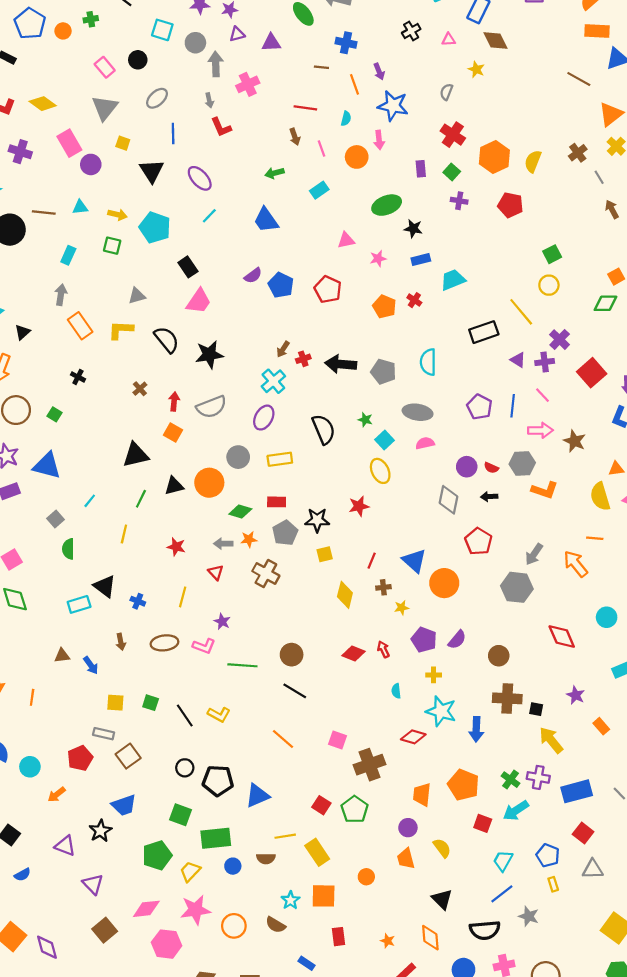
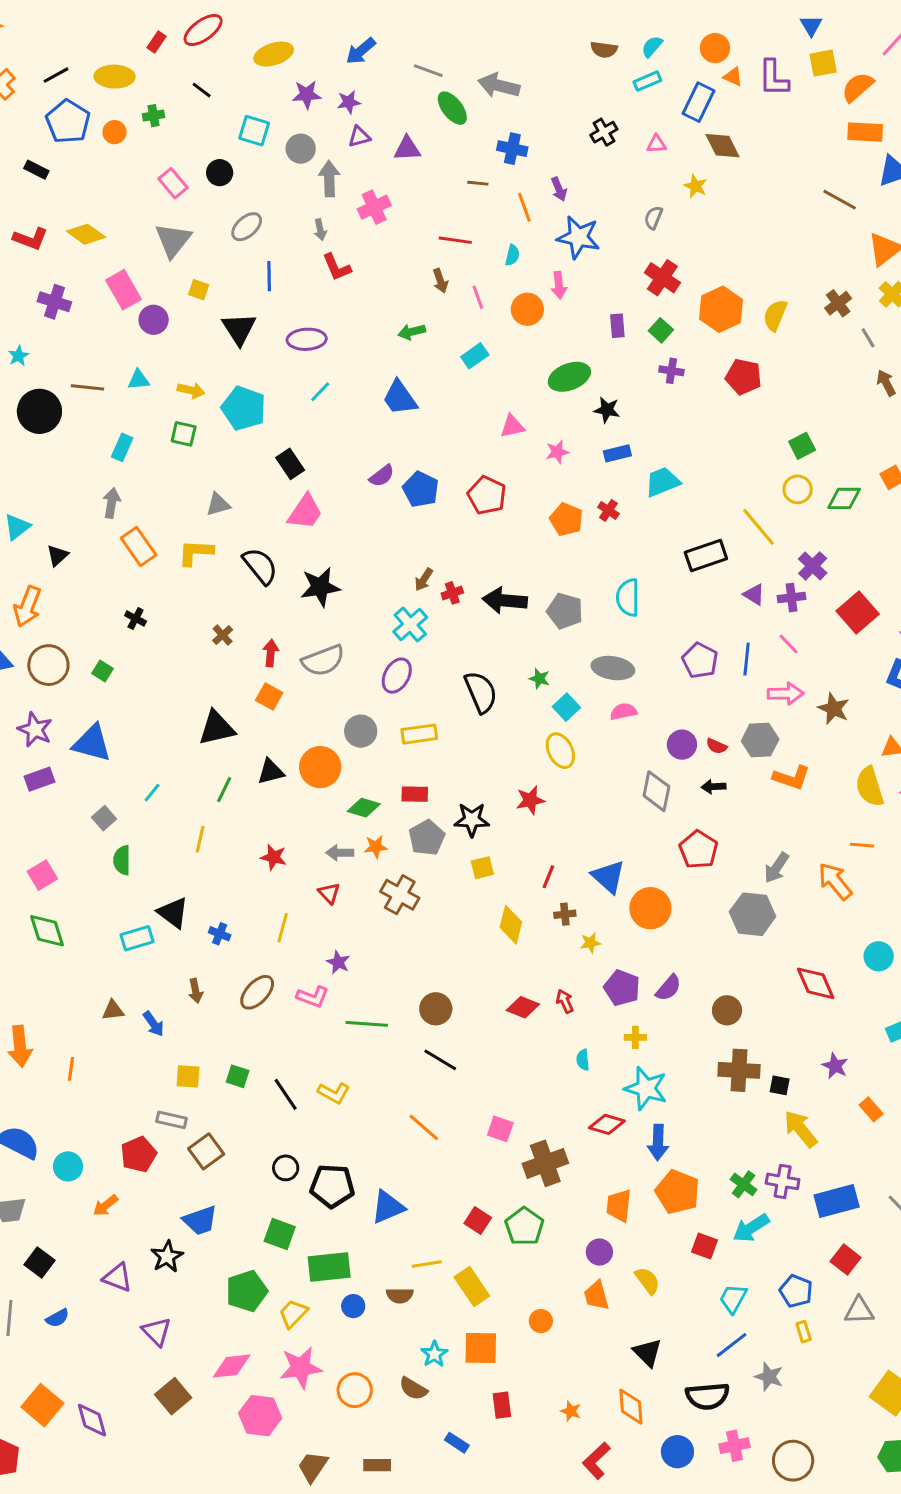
purple ellipse: (200, 178) -> (307, 339), turned -50
green diamond: (606, 303) -> (844, 498), moved
brown ellipse: (164, 643) -> (257, 992), turned -40
blue arrow: (476, 729) -> (658, 1142), moved

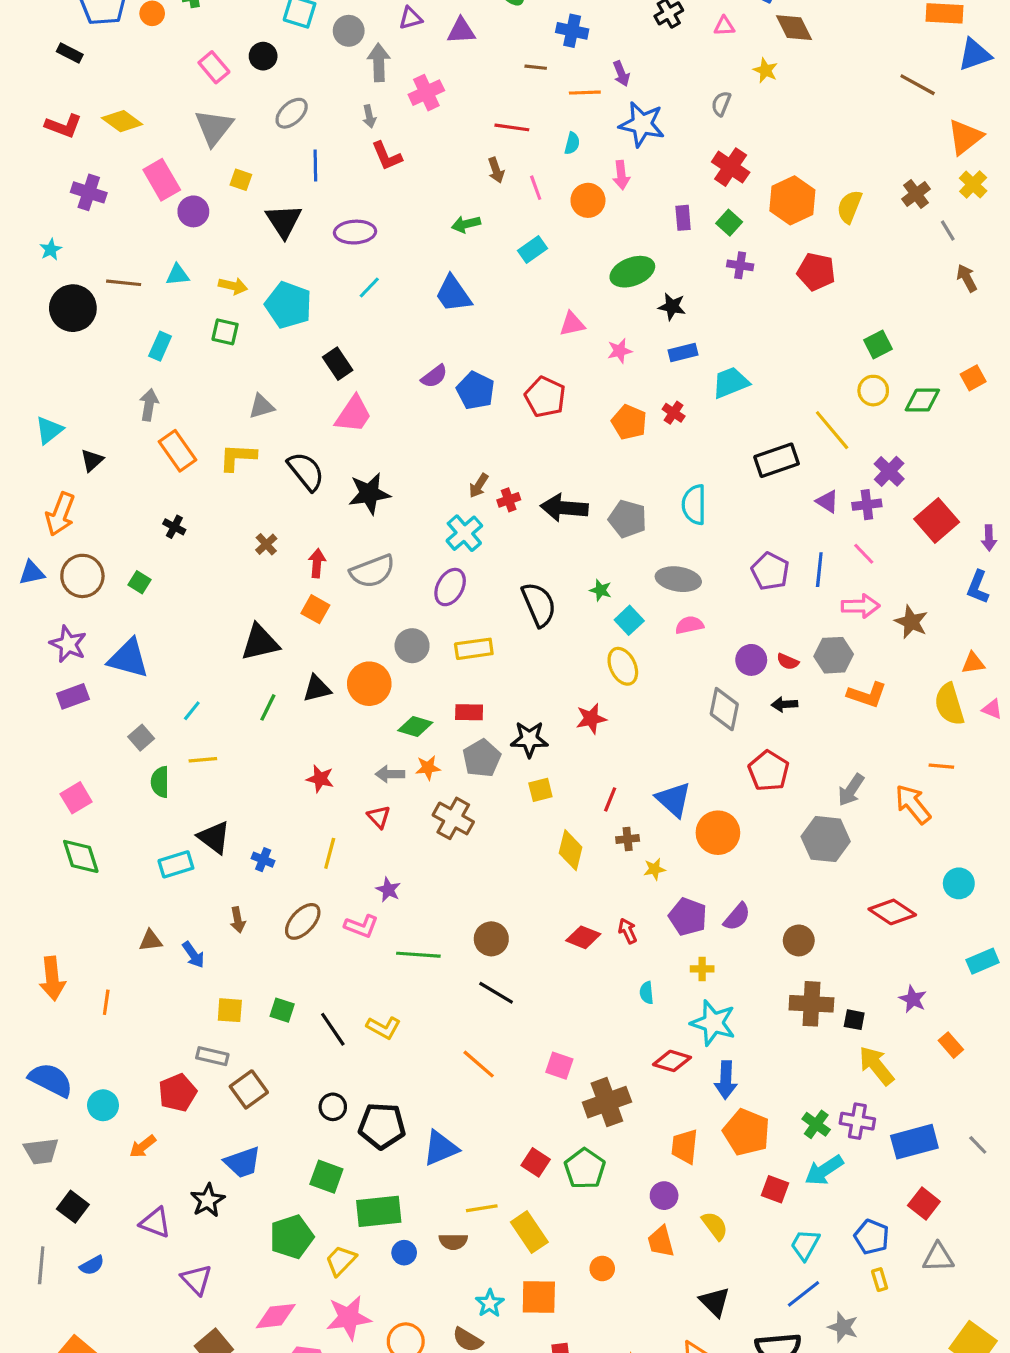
orange line: (524, 207) -> (585, 93), turned -72
yellow line: (200, 839) -> (203, 760), moved, turned 72
red diamond: (816, 983) -> (892, 912), turned -33

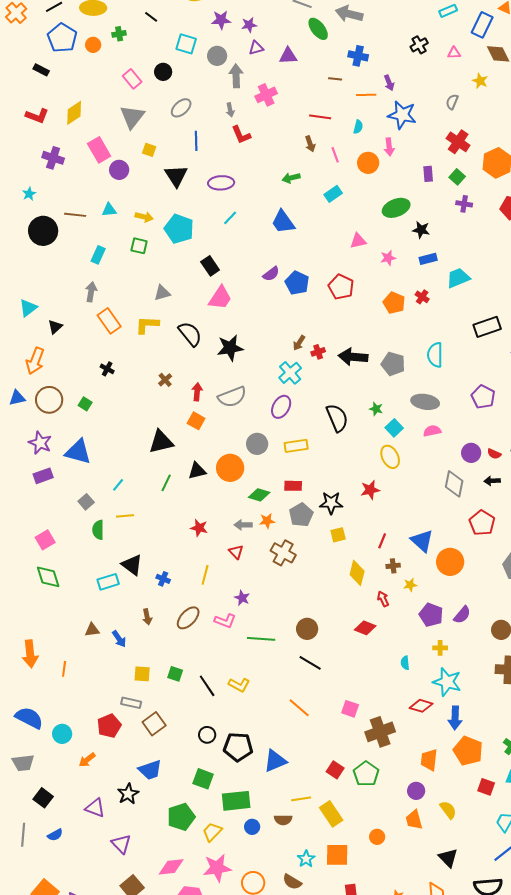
yellow diamond: (122, 121) -> (74, 113), turned -70
red arrow: (628, 931) -> (383, 599), moved

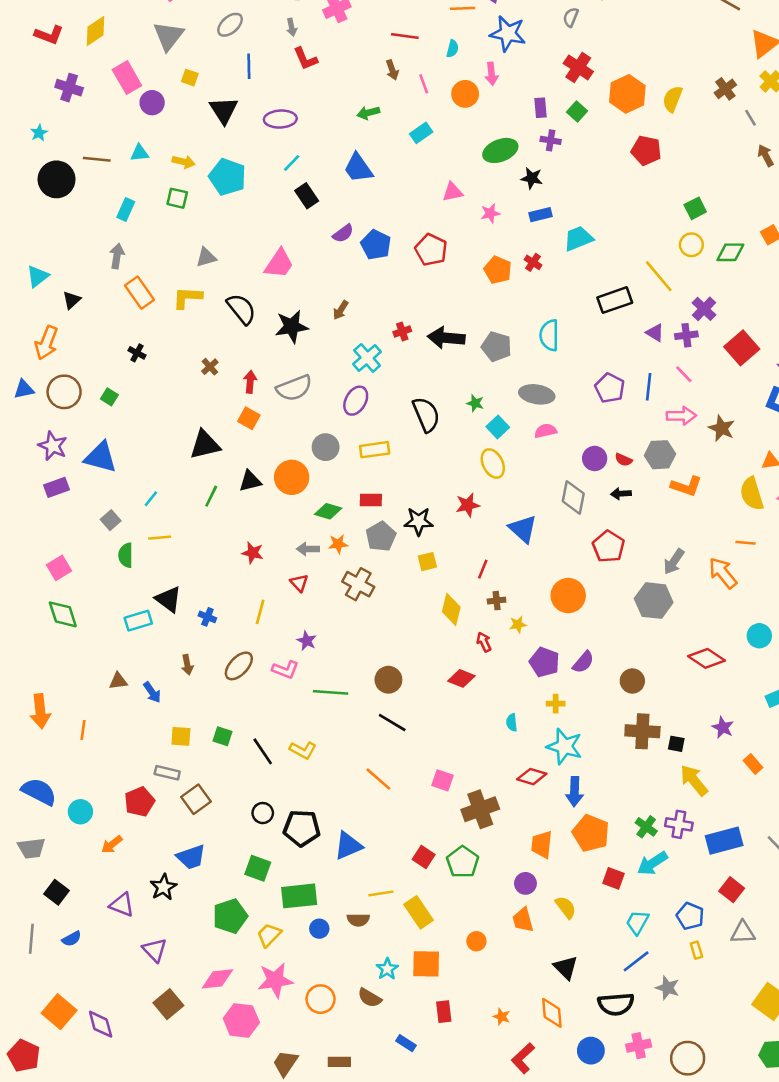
purple cross: (464, 204) -> (551, 140), moved
black rectangle: (210, 266) -> (307, 196), moved
brown arrow: (299, 343) -> (341, 310), moved
blue triangle: (422, 541) -> (523, 529), moved

